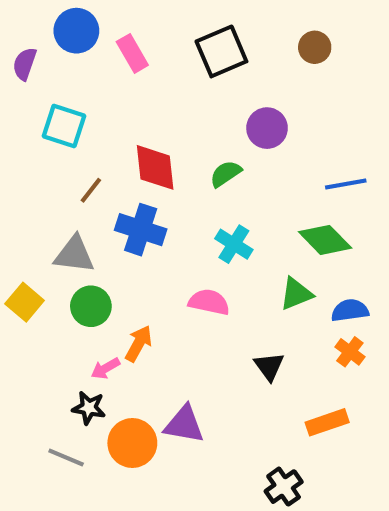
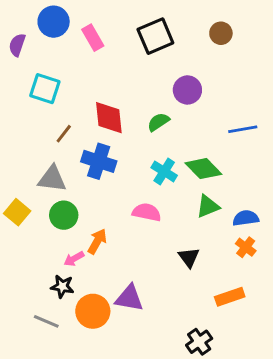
green diamond: (325, 240) -> (203, 169), moved

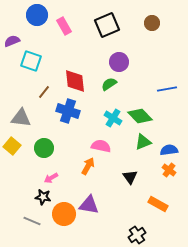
purple semicircle: (17, 45) -> (12, 41), moved, turned 49
purple circle: (187, 90) -> (119, 62), moved
gray triangle: (52, 179) -> (21, 118), moved
orange arrow: (97, 241) -> (88, 166), moved
orange rectangle: (230, 297) -> (158, 204), turned 48

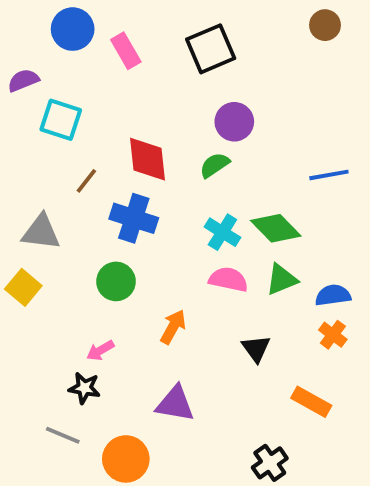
brown circle: (152, 23) -> (325, 25), moved
pink semicircle: (101, 146) -> (228, 279), moved
green circle: (44, 148) -> (116, 281), moved
orange circle: (64, 214) -> (126, 459), moved

